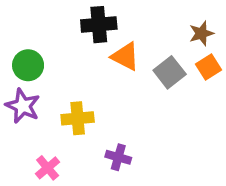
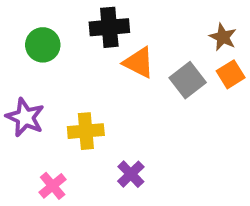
brown star: (201, 33) -> (223, 37), turned -30
green circle: (28, 65) -> (43, 45), moved
purple cross: (118, 157) -> (131, 174), turned 30

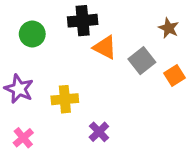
orange square: (231, 74) -> (175, 76), moved
pink cross: (53, 186) -> (23, 138), moved

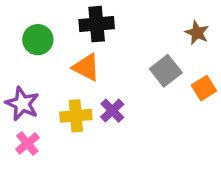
orange triangle: (105, 47) -> (86, 67), moved
purple cross: (99, 132) -> (112, 111), moved
pink cross: (23, 138) -> (27, 143), moved

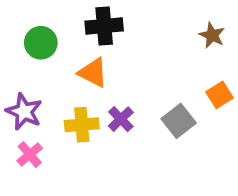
gray square: (166, 71) -> (179, 121), moved

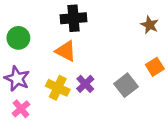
green circle: (41, 43) -> (18, 38), moved
yellow cross: (82, 125) -> (58, 88), turned 30

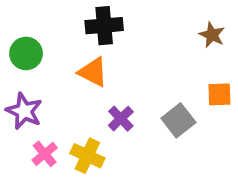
orange square: (155, 67) -> (219, 94), turned 30
yellow cross: (58, 88) -> (87, 156), moved
pink cross: (21, 109) -> (45, 154), moved

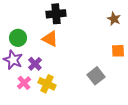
green circle: (26, 53) -> (18, 38), moved
purple cross: (121, 119) -> (35, 64), moved
gray square: (178, 120) -> (96, 76), moved

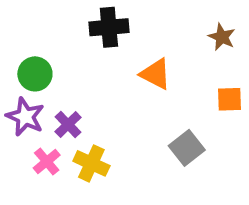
orange triangle: (50, 39) -> (156, 74), moved

